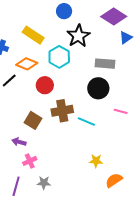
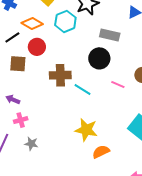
red circle: (45, 85) -> (37, 47), moved
brown square: (33, 120) -> (18, 64), moved, turned -36
yellow star: (96, 161) -> (86, 130), size x1.6

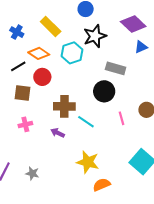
pink line: (118, 85) -> (121, 118), turned 48
purple arrow: (13, 100) -> (58, 133), moved
pink cross: (21, 120) -> (25, 124), moved

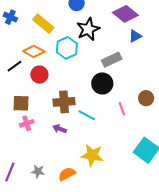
blue cross: (17, 32) -> (10, 17), moved
gray rectangle: (116, 68) -> (112, 60), turned -36
brown square: (23, 93) -> (21, 103), moved
orange semicircle: (102, 185) -> (67, 174), moved

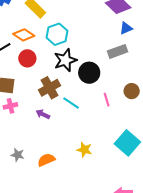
black star: (88, 29) -> (65, 60), moved
gray rectangle: (112, 60) -> (118, 51), moved
brown cross: (64, 102) -> (50, 88), turned -30
yellow star: (92, 155) -> (84, 150), moved, size x0.7

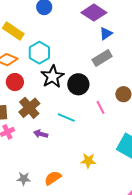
brown cross: (50, 88) -> (29, 108), moved

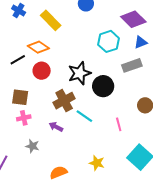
cyan hexagon: (39, 53) -> (109, 41), moved
pink line: (101, 107) -> (119, 124), moved
brown cross: (29, 108) -> (64, 101), moved
gray star: (24, 179) -> (32, 146), moved

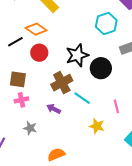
yellow star: (97, 163) -> (97, 126), moved

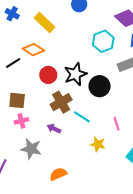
red circle: (39, 53) -> (48, 75), moved
gray star: (30, 128) -> (31, 149), size x1.5

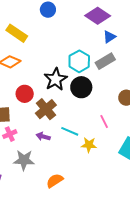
cyan hexagon: (103, 41) -> (79, 61), moved
red circle: (48, 75) -> (25, 94), moved
cyan line: (82, 117) -> (70, 131), moved

